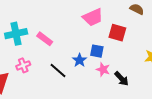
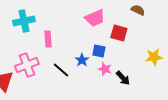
cyan cross: (16, 34) -> (24, 21), moved
pink rectangle: (45, 39) -> (48, 39), turned 49
pink cross: (23, 65) -> (27, 65), size x1.6

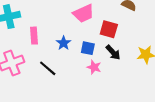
blue star: (82, 60) -> (64, 43), moved
black arrow: (123, 78) -> (113, 52), moved

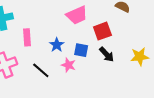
red square: (109, 29) -> (102, 31), turned -36
pink star: (94, 67) -> (68, 65), moved

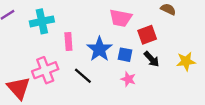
pink trapezoid: (77, 15) -> (121, 18), turned 35
blue star: (57, 45) -> (99, 49), size x1.6
pink star: (68, 65) -> (128, 79), moved

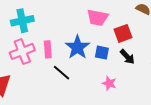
pink rectangle: (68, 41) -> (48, 49), moved
pink cross: (45, 70) -> (22, 51), moved
pink star: (128, 79) -> (109, 83), moved

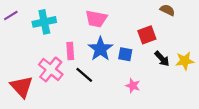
pink trapezoid: (98, 18) -> (96, 19), moved
pink cross: (22, 51) -> (51, 69), moved, turned -30
black arrow: (127, 57) -> (162, 59), moved

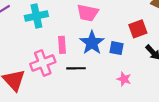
pink cross: (51, 69) -> (43, 63), turned 30
black line: (84, 75) -> (76, 68), turned -42

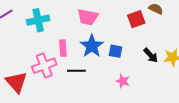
red square: (138, 29) -> (136, 19), moved

